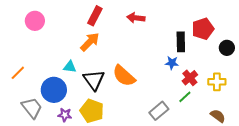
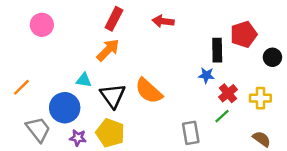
gray rectangle: (159, 111) -> (191, 133), turned -60

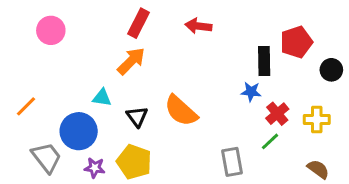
black triangle: (113, 96) -> (137, 117), size x0.7

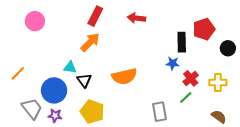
orange semicircle: (181, 111) -> (124, 76), turned -55
black triangle: (137, 117) -> (84, 80), moved
purple star: (95, 168) -> (55, 116), moved

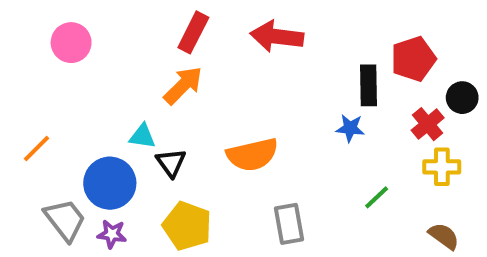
red arrow: (136, 18) -> (277, 36), size x1.4
red cross: (191, 78) -> (428, 124), moved
gray rectangle: (160, 112) -> (289, 224), moved

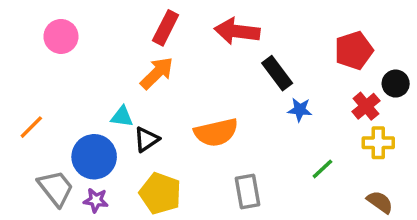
black rectangle: (368, 85) -> (277, 73), moved, turned -36
black triangle: (171, 163) -> (146, 139), turned 32

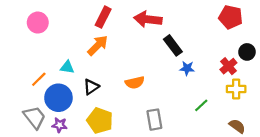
red pentagon: (354, 50) -> (231, 17), moved, turned 30
cyan triangle: (122, 117) -> (67, 67), moved
orange line: (31, 127) -> (39, 79), moved
orange semicircle: (216, 132) -> (135, 82), size x0.7

